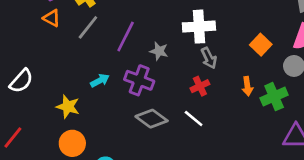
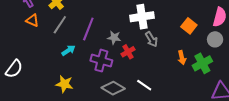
cyan arrow: (100, 81) -> (68, 50), moved
red cross: (200, 86) -> (128, 52), moved
yellow star: (68, 107) -> (64, 84), moved

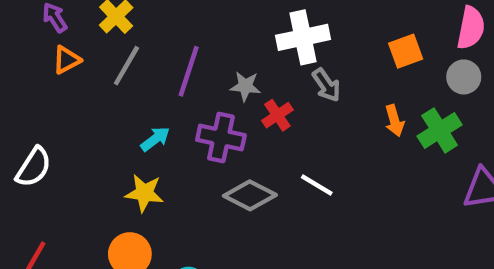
orange triangle: (32, 20) -> (67, 60), turned -48
orange square: (189, 26) -> (406, 51), turned 35
cyan arrow: (68, 50) -> (155, 139), moved

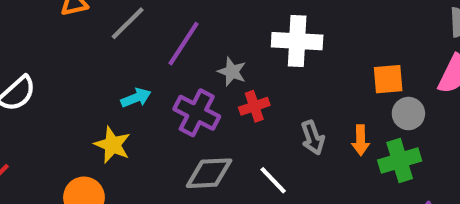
gray circle: (464, 77) -> (408, 114), moved
gray arrow: (326, 85) -> (313, 138), moved
gray diamond: (250, 195) -> (209, 173), turned -45

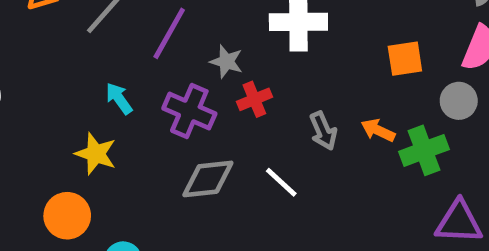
cyan arrow: (136, 98) -> (119, 98), turned -100
gray circle: (408, 114) -> (459, 101), moved
orange arrow: (361, 140) -> (378, 130), turned 120

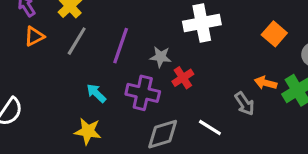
orange square: (405, 59) -> (274, 34), turned -30
gray arrow: (323, 131) -> (245, 104), moved

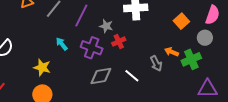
yellow star: (88, 131) -> (42, 67), moved

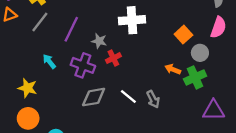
gray circle: (205, 38) -> (200, 53), moved
gray arrow: (156, 63) -> (153, 99), moved

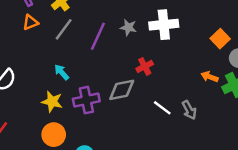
gray star: (99, 41) -> (128, 27), moved
cyan arrow: (49, 61) -> (62, 72), moved
purple cross: (83, 65) -> (86, 100), moved, turned -30
gray diamond: (94, 97) -> (122, 90), moved

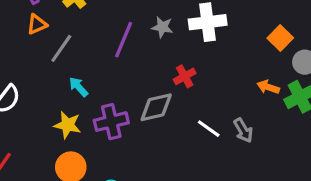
gray line: (64, 29) -> (61, 48), moved

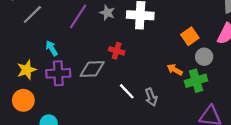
red cross: (185, 76) -> (117, 51), turned 35
cyan arrow: (79, 87) -> (52, 48), moved
yellow star: (68, 125) -> (27, 70), turned 30

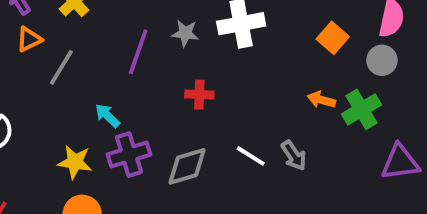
red cross: (117, 51) -> (199, 95), moved
gray circle: (204, 57) -> (382, 60), moved
gray diamond: (92, 69) -> (187, 166), moved
yellow star: (27, 70) -> (75, 162), turned -30

